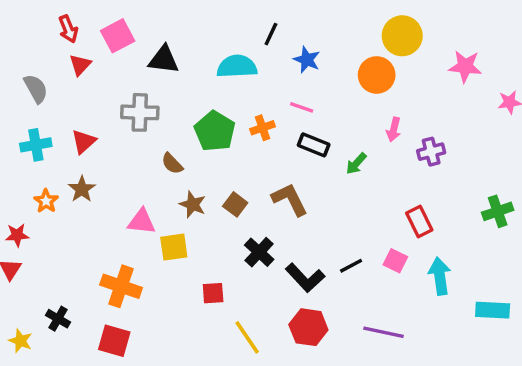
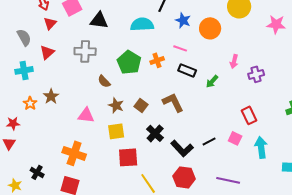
orange circle: (377, 75) -> (210, 28), moved
red triangle: (84, 141) -> (47, 52), moved
yellow square: (174, 247) -> (116, 131), moved
red square: (213, 293) -> (128, 157), size x1.5

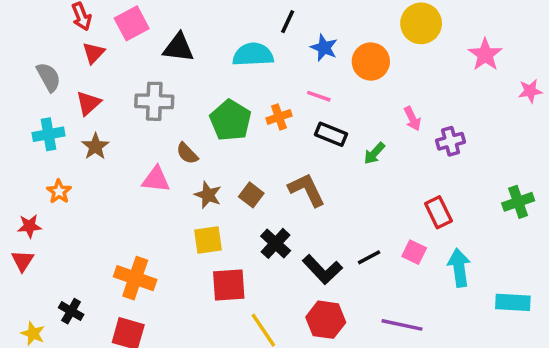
pink star: (276, 24) -> (485, 55), turned 30
pink arrow: (234, 61) -> (412, 119), turned -40
brown star: (51, 96) -> (95, 146), moved
pink triangle: (86, 115) -> (156, 179), moved

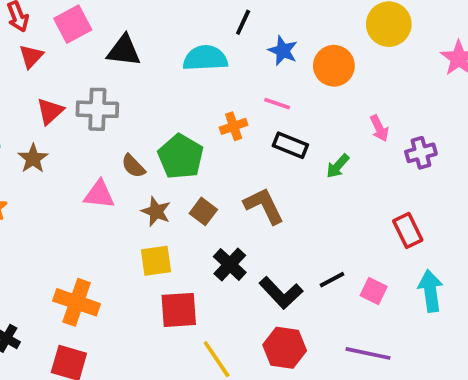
red triangle: (88, 103) -> (50, 111), moved
green pentagon: (230, 120) -> (181, 157), moved
pink square: (414, 252) -> (374, 291), moved

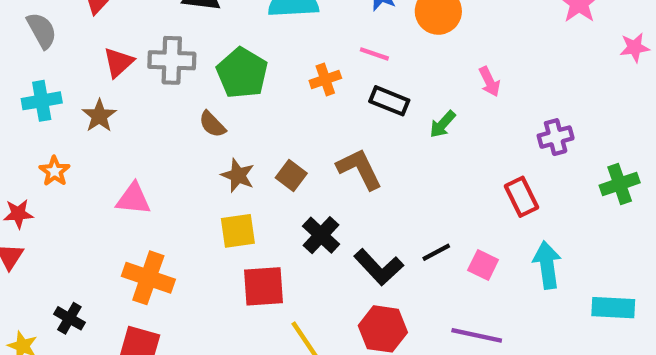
purple cross: (421, 153) -> (556, 137), moved
green pentagon: (181, 157) -> (242, 73), moved
pink triangle: (99, 194) -> (133, 199), moved

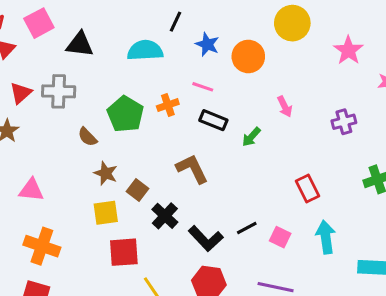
green pentagon: (242, 73) -> (125, 114), moved
purple cross: (556, 137) -> (344, 122), moved
brown square: (291, 175) -> (138, 190), moved

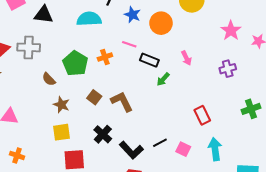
pink star: (348, 50) -> (231, 31), moved
black rectangle: (213, 120) -> (149, 60), moved
brown square: (138, 190) -> (94, 97), moved
orange cross: (42, 246) -> (17, 155), size x0.6

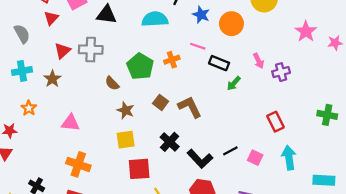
purple cross: (228, 69) -> (281, 72), moved
green cross: (251, 109) -> (327, 115), turned 30
orange cross: (17, 155) -> (78, 164), size x1.5

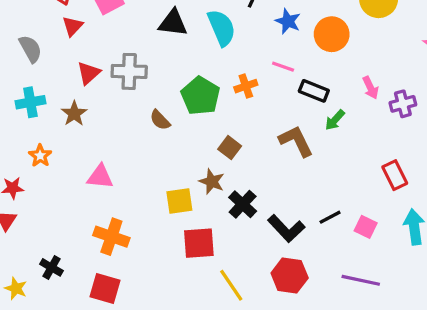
black triangle: (106, 15) -> (173, 23), moved
cyan semicircle: (155, 19) -> (222, 28), turned 70
brown L-shape: (190, 107) -> (296, 141), moved
brown star: (126, 110) -> (212, 182), moved

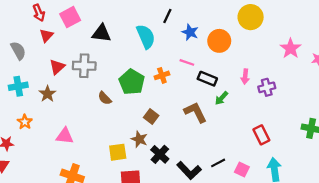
black triangle: (173, 23) -> (101, 33), moved
pink arrow: (370, 88) -> (245, 77), turned 32

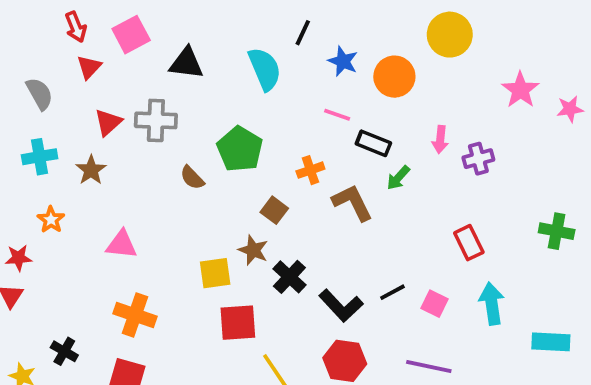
orange cross: (162, 75) -> (310, 170), moved

